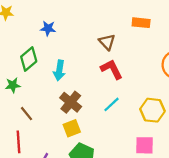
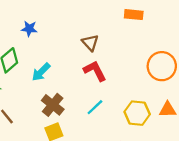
orange rectangle: (141, 23) -> (134, 15), moved
cyan arrow: (59, 70) -> (41, 72), turned 36

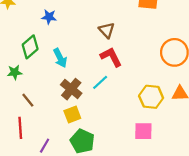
cyan arrow: (41, 72) -> (60, 58), turned -72
cyan line: (95, 107) -> (100, 82), moved

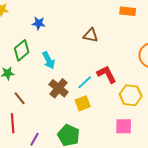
brown triangle: (107, 30) -> (91, 35), turned -35
red L-shape: (111, 57) -> (107, 74), moved
yellow square: (72, 115) -> (83, 103), moved

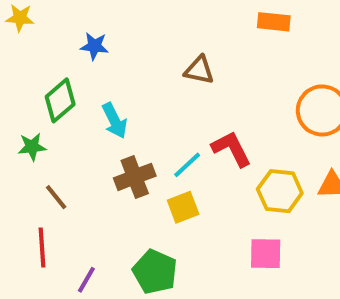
brown cross: (59, 88) -> (135, 177), turned 30

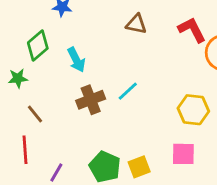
red L-shape: (231, 149) -> (192, 30), moved
yellow square: (183, 207) -> (139, 167), moved

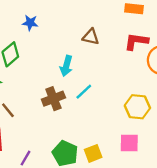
red L-shape: (192, 30) -> (136, 41), turned -55
cyan arrow: (76, 60) -> (66, 66), moved, turned 42

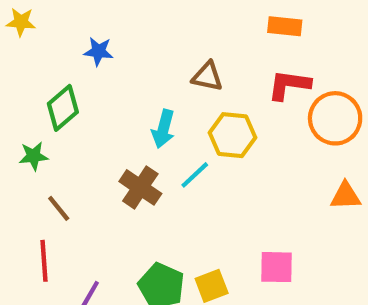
brown cross: (53, 99) -> (140, 187), turned -35
yellow hexagon: (137, 107) -> (232, 135), moved

